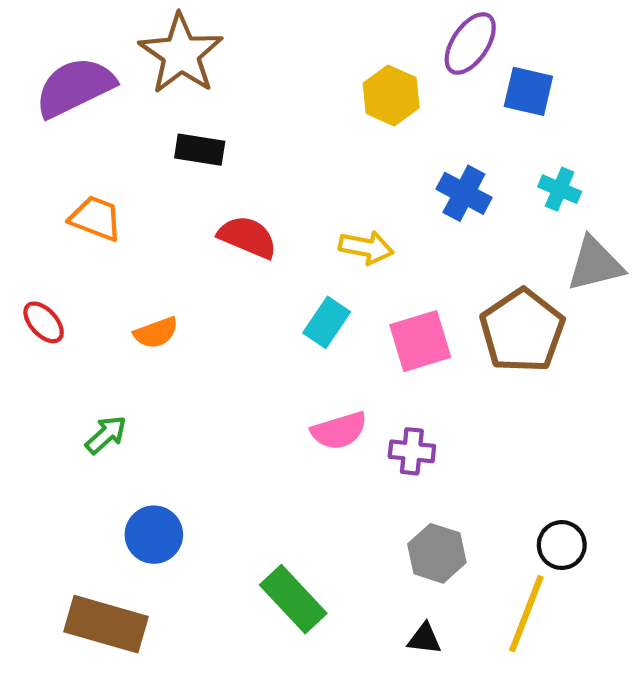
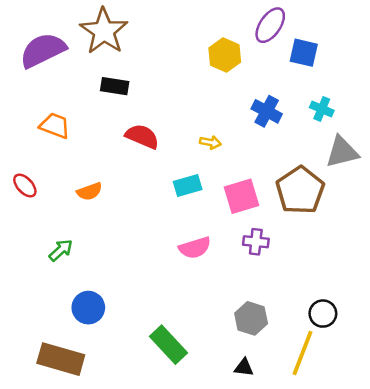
yellow arrow: (366, 247) -> (210, 142), size x0.7
cyan rectangle: (327, 322) -> (188, 186), turned 40
purple cross: (412, 451) -> (256, 242), moved

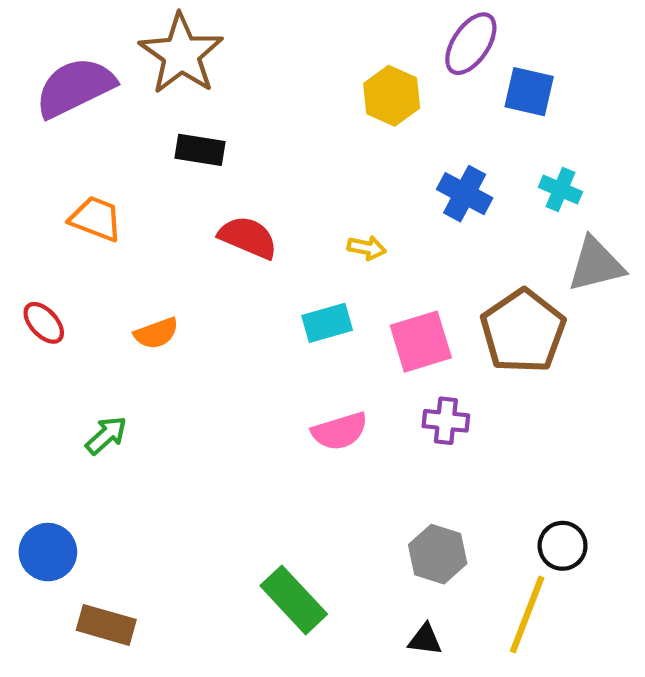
blue circle: (88, 308) -> (48, 552), moved
brown rectangle: (61, 359) -> (106, 625), size x0.7

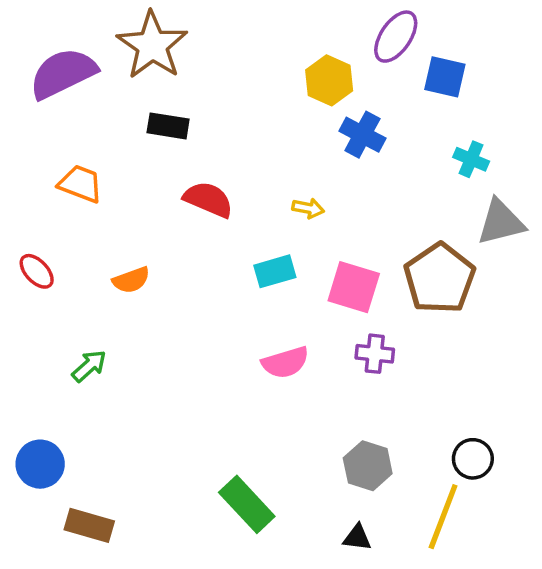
blue cross: (465, 194) -> (362, 135), moved
pink square: (421, 342) -> (354, 287), turned 34

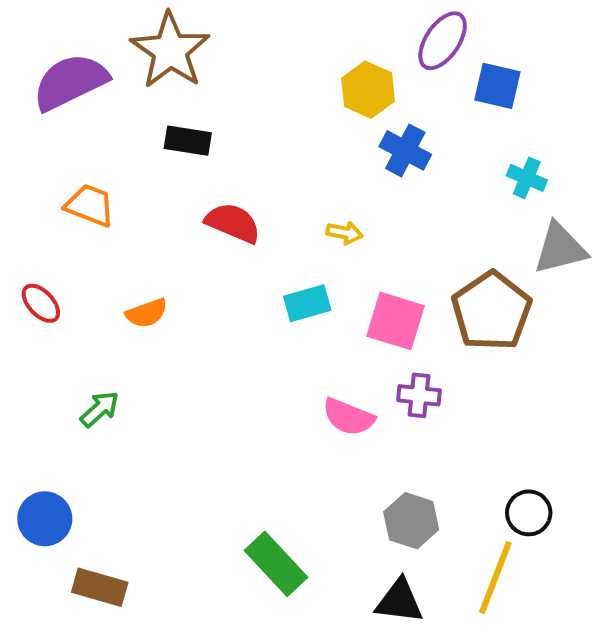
pink semicircle: (285, 362) -> (348, 417), moved, turned 39
black triangle: (357, 538) -> (399, 601), size x1.5

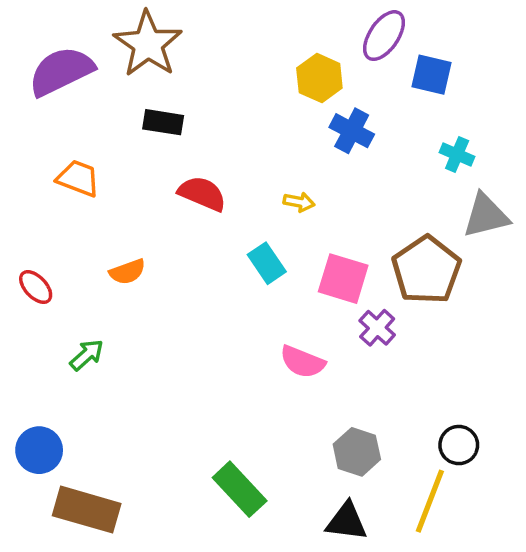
red ellipse: (41, 303) -> (36, 287), moved
cyan rectangle: (307, 303) -> (267, 263), turned 72
purple cross: (419, 395) -> (377, 328), moved, turned 36
brown rectangle: (100, 587) -> (87, 510), size x1.4

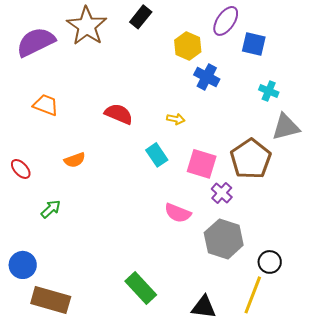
black rectangle: (163, 122) -> (141, 17), moved, turned -60
gray hexagon: (357, 452) -> (224, 239), moved, size x1.4

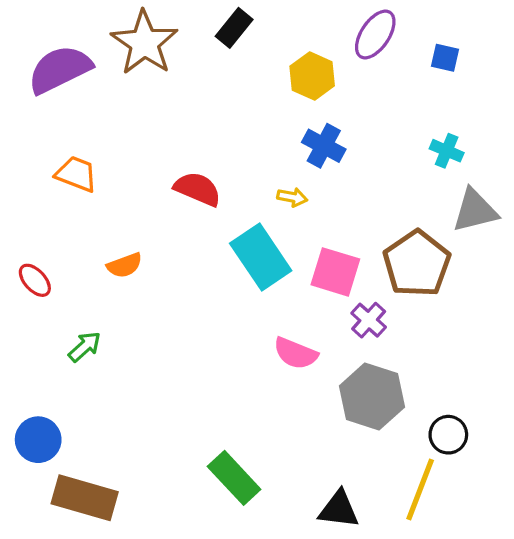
blue square: (254, 44) -> (445, 58), moved, size x0.7
blue cross: (207, 77) -> (324, 146), moved
cyan rectangle: (157, 155) -> (261, 257), size x1.6

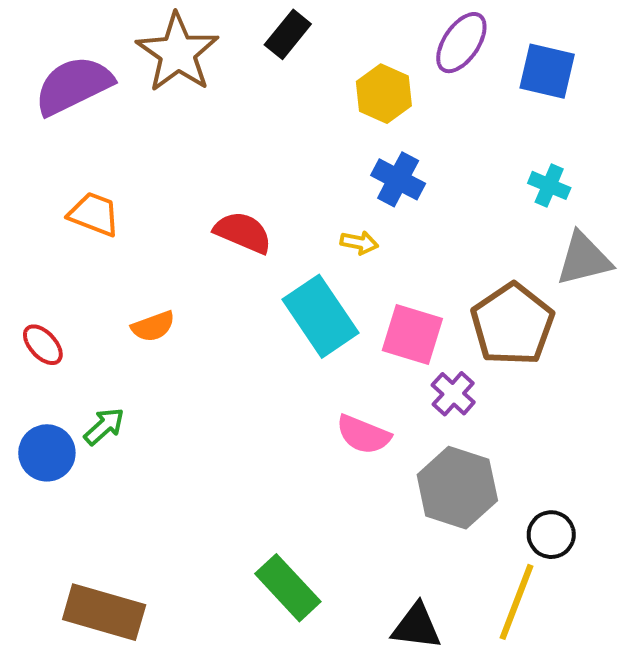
blue square: (445, 58) -> (547, 71), size x1.6
blue circle: (38, 440) -> (47, 453), moved

